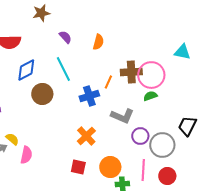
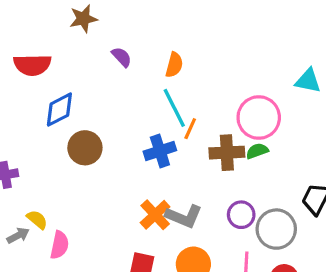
cyan line: (63, 69) -> (174, 108), moved
brown cross: (131, 72) -> (227, 153), moved
gray L-shape: (122, 116) -> (184, 216), moved

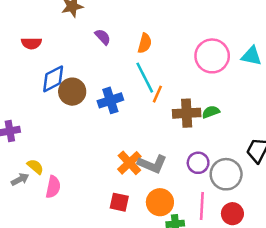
red semicircle: (32, 65) -> (31, 43), size x0.7
pink circle: (259, 117) -> (212, 56), moved
brown circle: (85, 148) -> (72, 92), moved
blue cross: (160, 151) -> (110, 100), moved

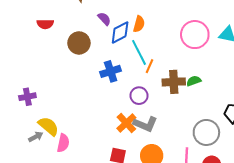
blue diamond: (53, 79) -> (120, 32), moved
brown circle: (72, 92) -> (79, 43), moved
purple circle: (198, 163) -> (139, 96), moved
yellow semicircle: (35, 167) -> (48, 126), size x1.5

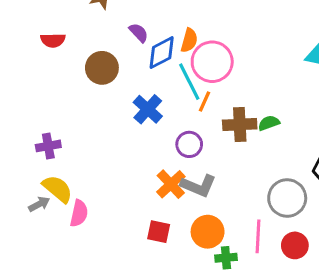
pink circle: (195, 35) -> (212, 62), moved
blue cross: (111, 71) -> (148, 109), turned -30
purple cross: (27, 97) -> (48, 146), moved

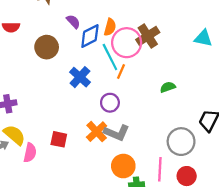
brown cross: (240, 125) -> (148, 36), moved, turned -30
red square: (159, 232) -> (59, 139), moved

